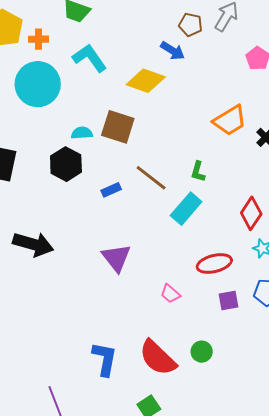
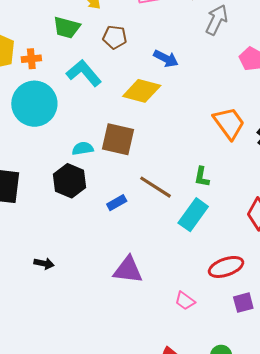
brown pentagon: (190, 25) -> (115, 37), moved
orange trapezoid: (230, 120) -> (229, 123), turned -90
black arrow: (33, 244) -> (44, 263), size x0.5
purple triangle: (116, 258) -> (128, 270), turned -40

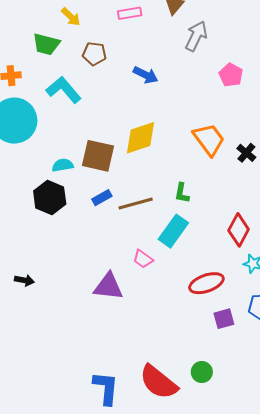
yellow diamond: (142, 91) -> (140, 138), moved, turned -33
brown line: (155, 187) -> (136, 203), turned -48
blue rectangle: (117, 203) -> (102, 198), moved
pink trapezoid: (185, 301) -> (143, 259), moved

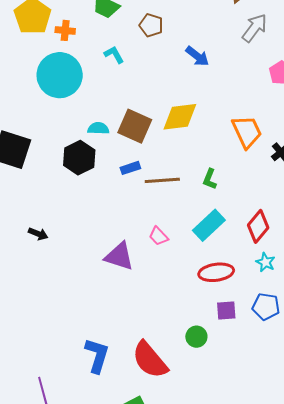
cyan L-shape: (64, 90) -> (114, 55), size x0.6
cyan rectangle: (173, 231) -> (209, 225), moved
green circle: (202, 372) -> (196, 337), moved

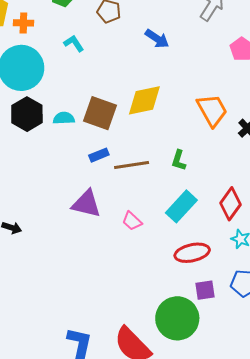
black hexagon: (79, 158) -> (27, 114), moved
purple triangle: (119, 256) -> (86, 204), moved
green circle: (196, 337) -> (177, 318), size x2.0

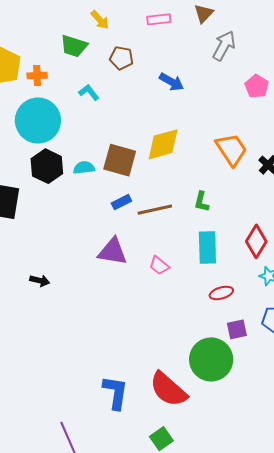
cyan rectangle: (181, 206) -> (207, 248), turned -40
red ellipse: (192, 253) -> (221, 293), size x0.7

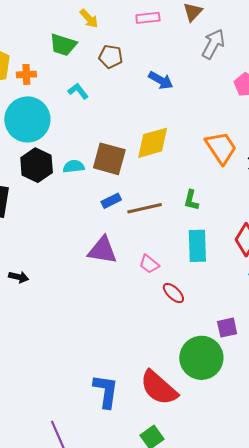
black arrow: (40, 281) -> (19, 277), moved
red ellipse: (221, 293) -> (173, 293), moved, turned 60

